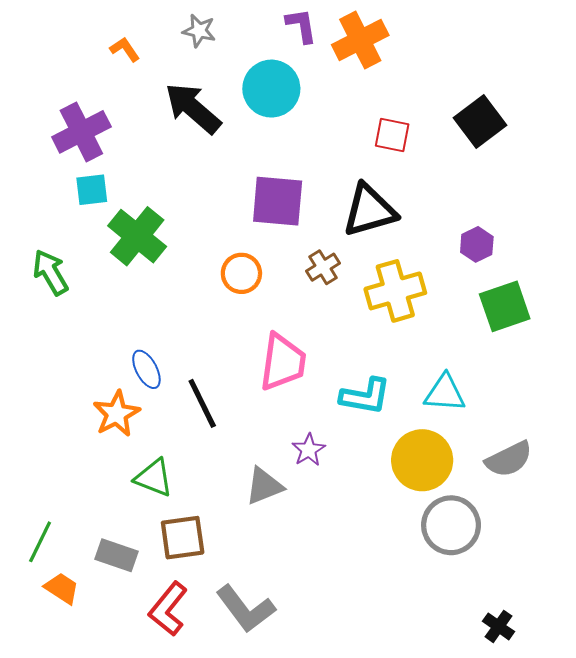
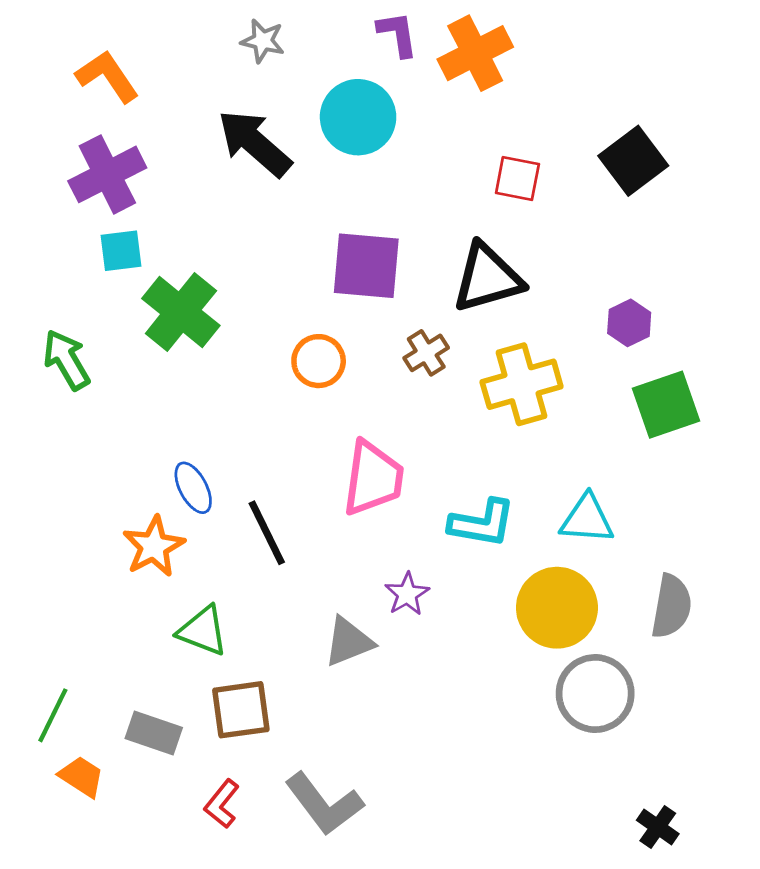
orange L-shape: (125, 49) -> (107, 76), moved, size x1.6
gray semicircle: (509, 459) -> (671, 606), turned -54
red L-shape: (168, 609) -> (222, 804), size x0.7

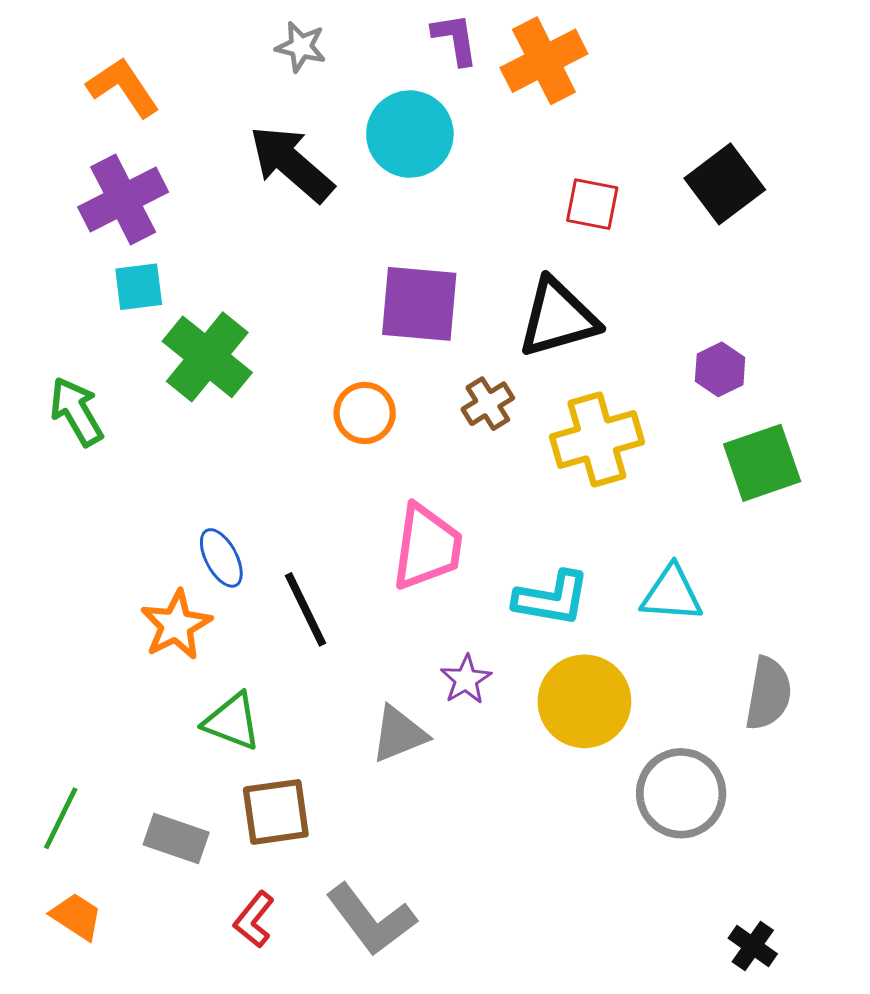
yellow circle: (557, 608) -> (584, 701), moved
orange trapezoid: (81, 777) -> (76, 916), moved

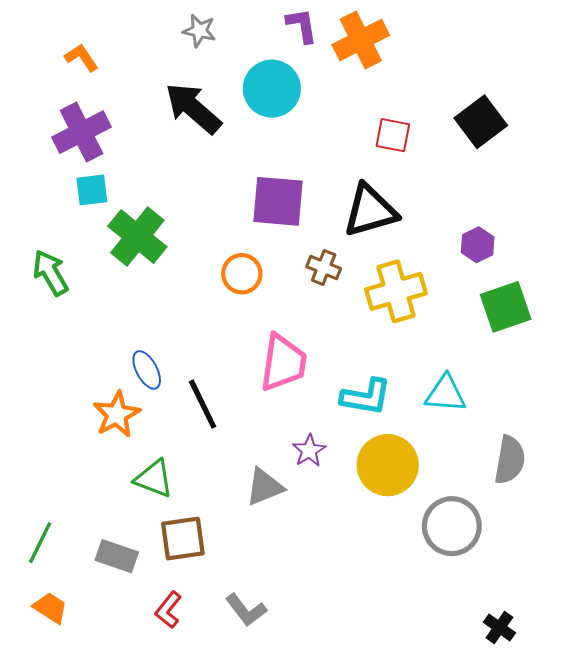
orange L-shape: (123, 87) -> (82, 58), size x0.7
brown cross: (488, 404) -> (324, 268), turned -36
gray L-shape: (371, 920) -> (246, 610), size x0.7

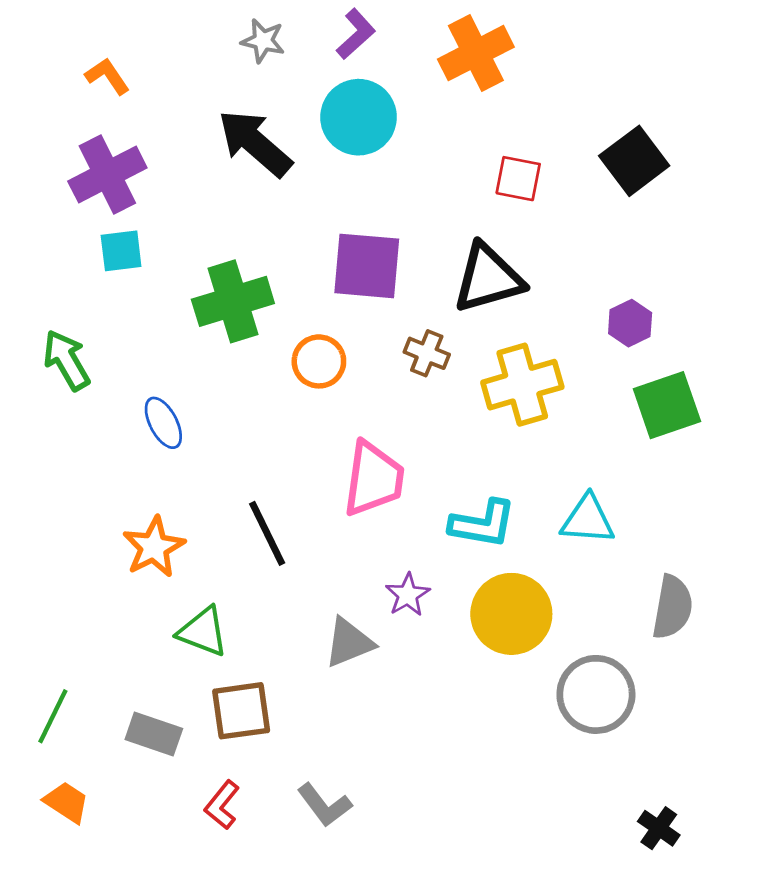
purple L-shape: (302, 25) -> (356, 34), moved, turned 57
green cross: (137, 237) -> (233, 301), moved, turned 34
blue ellipse: (147, 370) -> (163, 423), moved

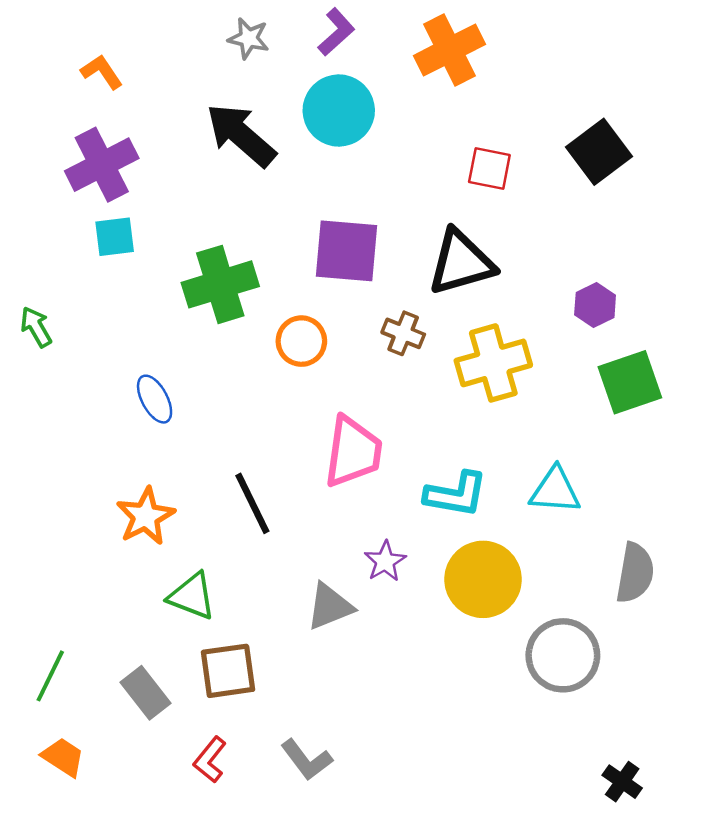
green arrow: (66, 360) -> (36, 327), moved, size x0.7
gray rectangle: (154, 734) -> (146, 693), turned 33

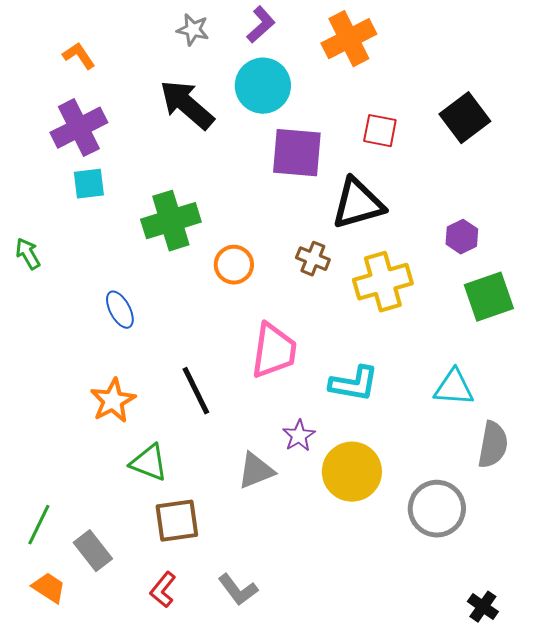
purple square: (346, 251) -> (297, 153), moved
cyan triangle: (555, 490) -> (454, 388), moved
yellow circle: (483, 579) -> (352, 472), moved
gray rectangle: (146, 693) -> (93, 551), moved

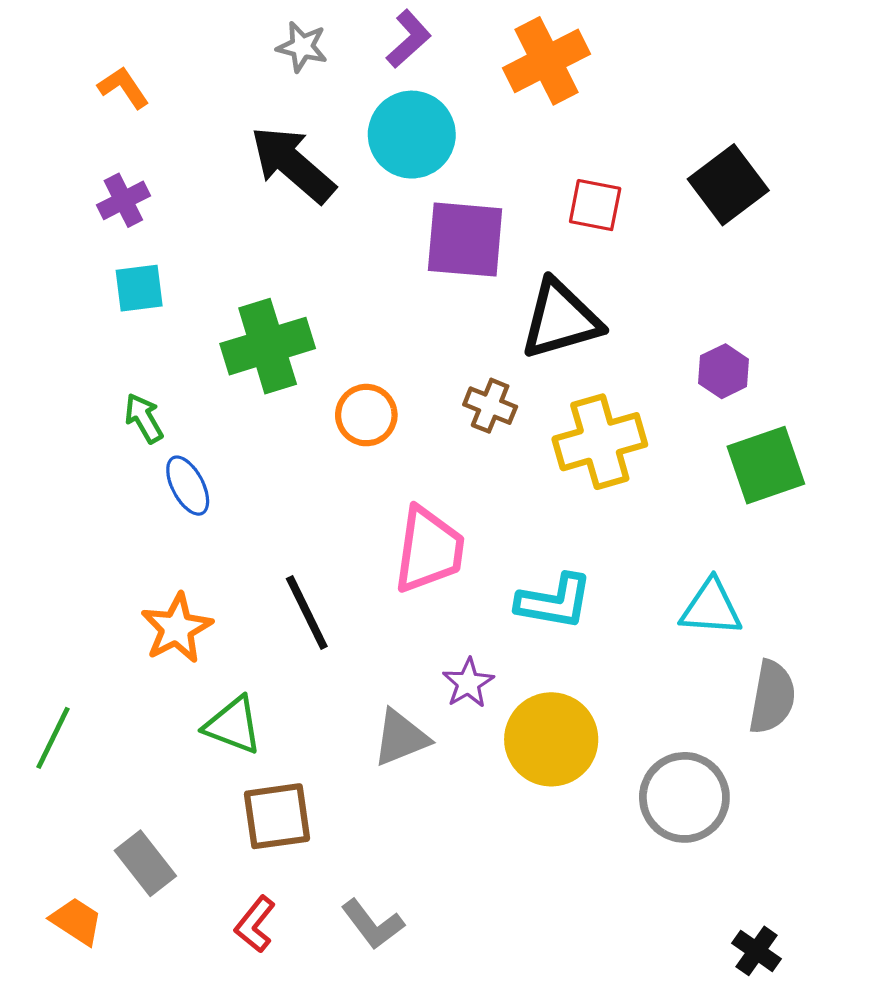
purple cross: (79, 128) -> (123, 200), size x0.6
green arrow: (28, 254) -> (144, 418), moved
green line: (39, 525) -> (53, 738), moved

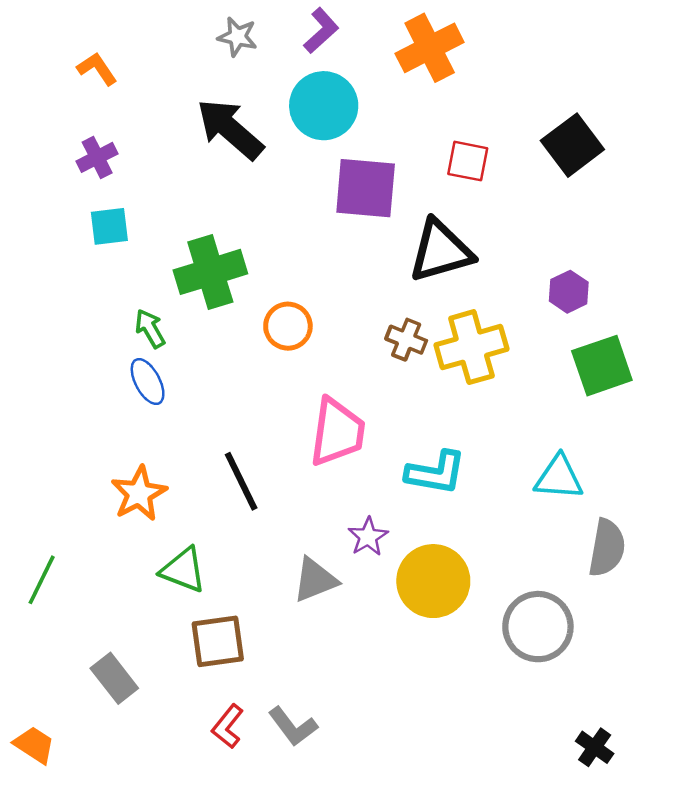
brown cross: (490, 406) -> (406, 340), moved
green arrow: (144, 418) -> (150, 329), moved
orange trapezoid: (76, 921) -> (34, 745), moved
red L-shape: (255, 924) -> (228, 726), moved

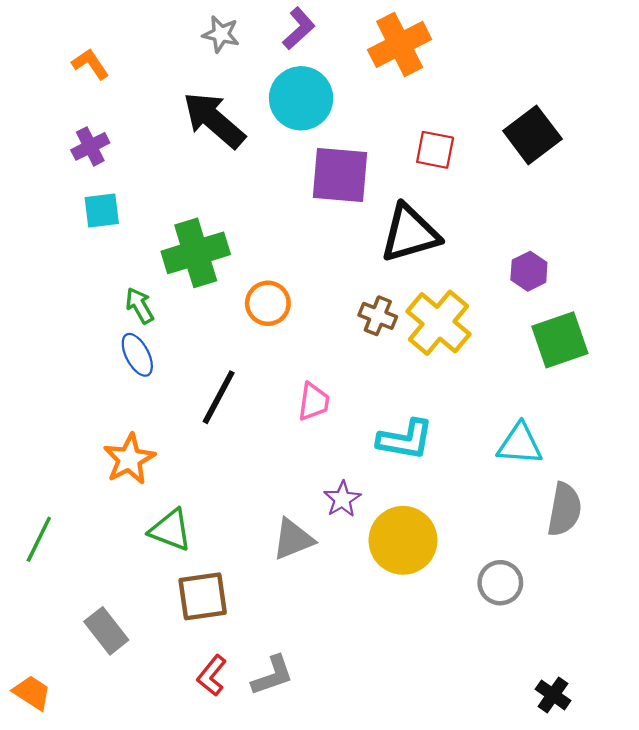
yellow cross: (471, 347) -> (438, 323), turned -34
pink trapezoid: (337, 432) -> (314, 402), size x0.6
black line: (241, 481) -> (219, 397), moved, turned 54
gray circle: (538, 627) -> (500, 583), size x0.7
gray L-shape: (293, 726) -> (272, 675), turned -72

